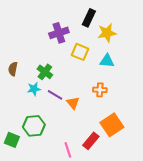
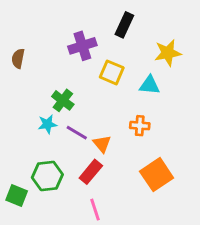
yellow star: (107, 33) -> (168, 53), moved
brown semicircle: (13, 69) -> (18, 58), moved
red rectangle: (91, 141) -> (91, 172), moved

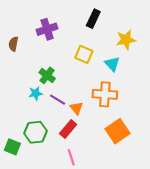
purple cross: (82, 46) -> (47, 29), moved
cyan triangle: (150, 85) -> (112, 64), turned 42
orange cross: (140, 126) -> (105, 94), size x1.6

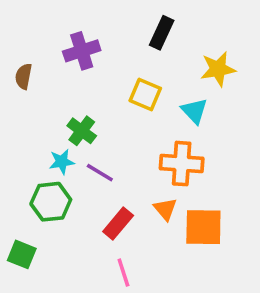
orange triangle: (76, 108) -> (165, 209), moved
orange square: (117, 131) -> (203, 227), turned 35
green hexagon: (35, 132) -> (51, 202), moved

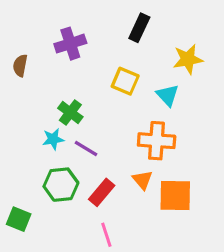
green hexagon: (51, 202) -> (61, 185), moved

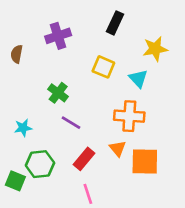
cyan star: (53, 139) -> (23, 128), moved
green hexagon: (61, 185) -> (40, 164), moved

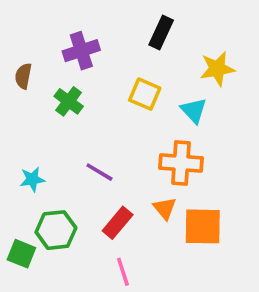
green cross: (58, 93) -> (69, 101), moved

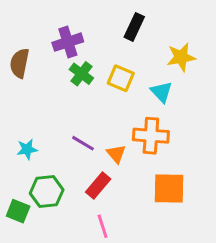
brown semicircle: (23, 76) -> (20, 63), size x1.4
green cross: (69, 101) -> (81, 74), moved
orange triangle: (165, 208) -> (116, 154), moved

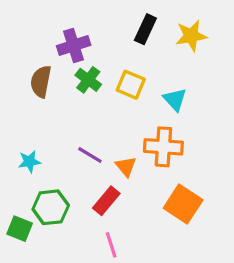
yellow star: (181, 57) -> (191, 36), moved
brown semicircle: (20, 63) -> (41, 81), moved
orange square: (169, 189) -> (183, 204), turned 32

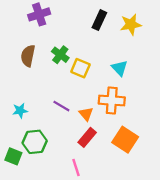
purple cross: (74, 46) -> (39, 14), moved
yellow square: (131, 85) -> (80, 68), moved
red rectangle: (106, 201) -> (87, 137), moved

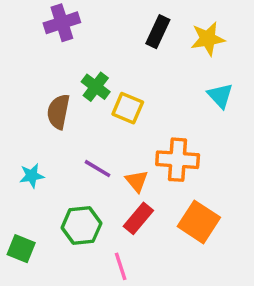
brown semicircle: (28, 56) -> (58, 112), moved
cyan triangle: (120, 68) -> (220, 96), moved
green hexagon: (35, 142) -> (81, 225), moved

